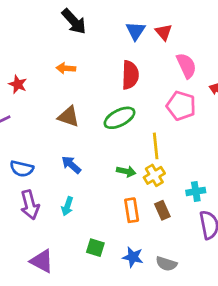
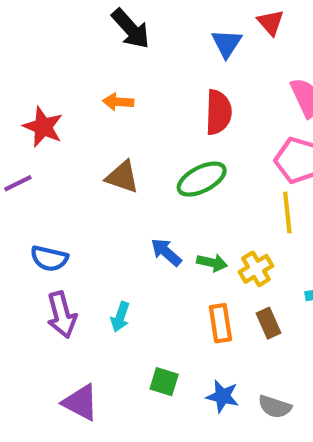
red triangle: (164, 32) -> (271, 22), moved
red star: (18, 84) -> (43, 127), size x1.4
yellow line: (156, 146) -> (287, 212), moved
blue arrow: (71, 165) -> (166, 252), moved

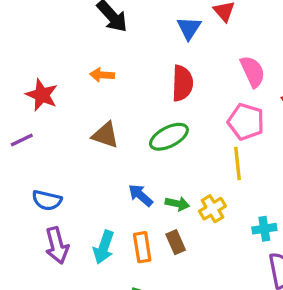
cyan arrow: (120, 317) -> (104, 247), size x1.4
orange rectangle: (220, 323) -> (142, 247), moved
brown rectangle: (268, 323) -> (176, 242), moved

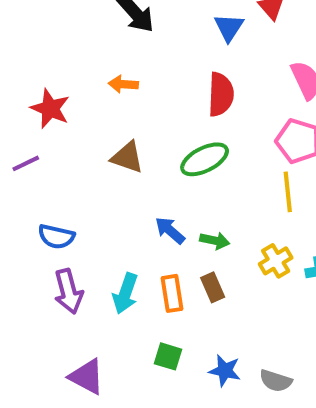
yellow cross: (212, 209) -> (276, 261), moved

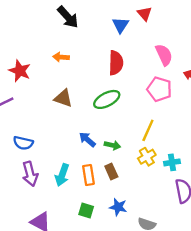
yellow line: (288, 192) -> (148, 130), moved, turned 30
blue star: (225, 371) -> (118, 207), moved

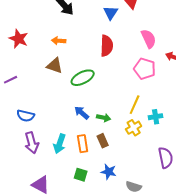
red star: (20, 71) -> (19, 39), moved
brown triangle: (63, 98) -> (55, 66), moved
green ellipse: (107, 99) -> (83, 78), moved
cyan cross: (172, 162) -> (156, 117), moved

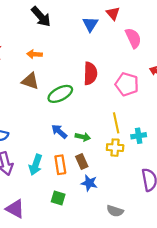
pink semicircle: (149, 39) -> (133, 38), moved
red semicircle: (107, 46) -> (90, 73), moved
yellow line: (135, 105) -> (116, 123), turned -36
yellow cross: (134, 128) -> (115, 148), turned 35
blue star: (109, 172) -> (89, 183), moved

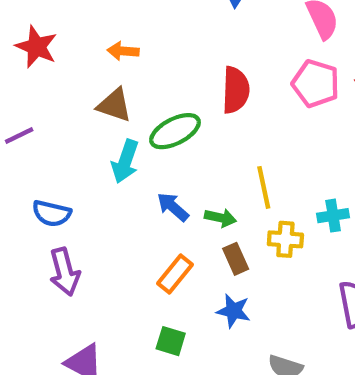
pink pentagon: (127, 84) -> (316, 84), moved
yellow line: (116, 123) -> (264, 187), moved
brown rectangle: (82, 162) -> (236, 259), moved
cyan arrow: (36, 165) -> (125, 161), moved
orange rectangle: (60, 165) -> (175, 274), turned 48

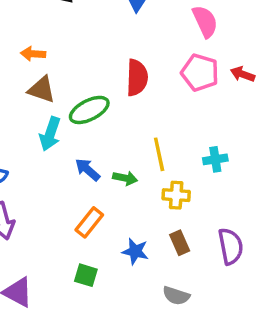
orange arrow: (123, 51) -> (33, 54), moved
cyan cross: (333, 216) -> (215, 159), moved
brown rectangle: (236, 259) -> (180, 243), moved

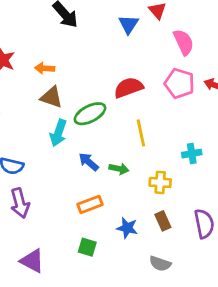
red semicircle: (137, 78) -> (129, 88), turned -112
yellow line: (159, 154) -> (141, 133), moved
orange rectangle: (89, 222) -> (90, 204), turned 30

